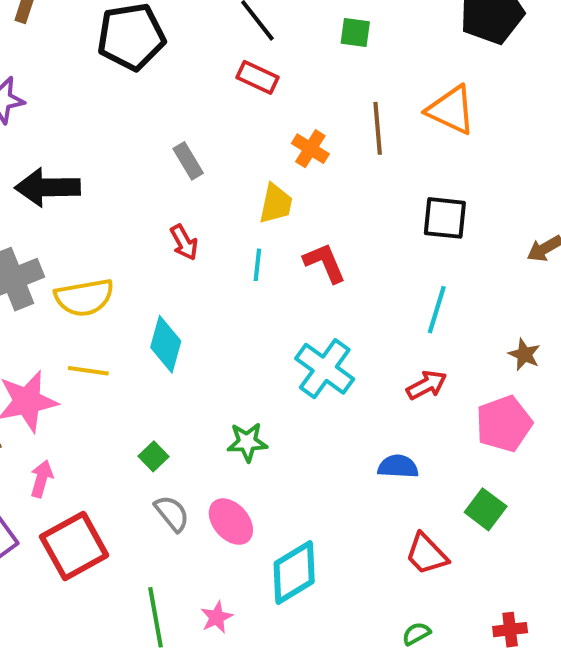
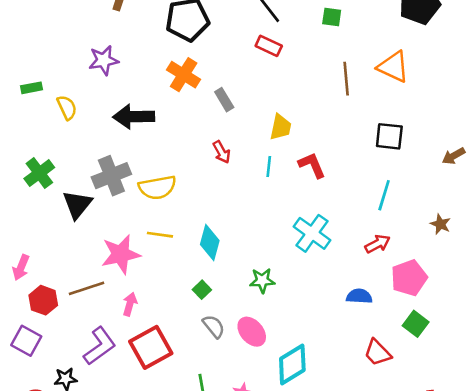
orange cross: (310, 149) -> (184, 75), moved, size x1.4
cyan diamond: (166, 344) -> (210, 242), moved
pink pentagon: (504, 424) -> (409, 278), moved

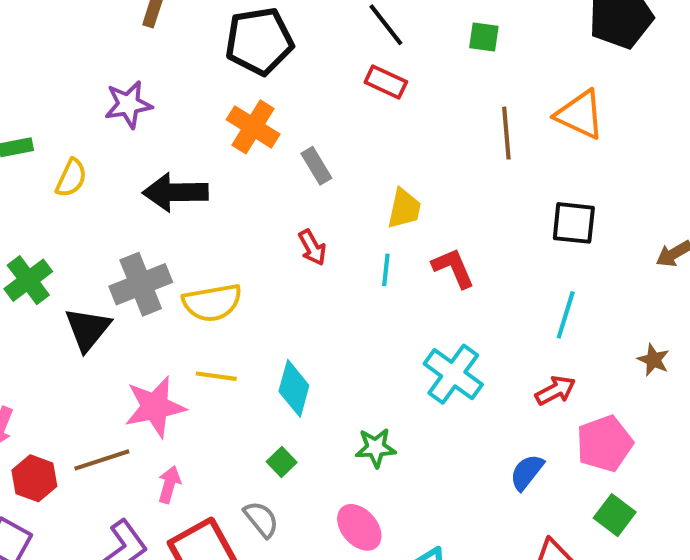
yellow semicircle: (67, 107) -> (71, 178), turned 50
blue semicircle: (359, 296) -> (527, 472), turned -55
gray semicircle: (214, 326) -> (261, 519), moved

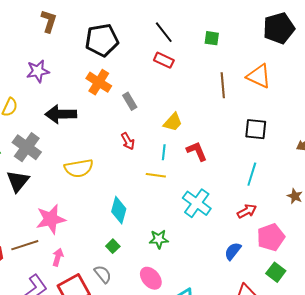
yellow trapezoid: (404, 209) -> (173, 122), turned 30
gray cross: (141, 284) -> (27, 147), moved, turned -32
yellow line: (216, 376) -> (156, 175), moved

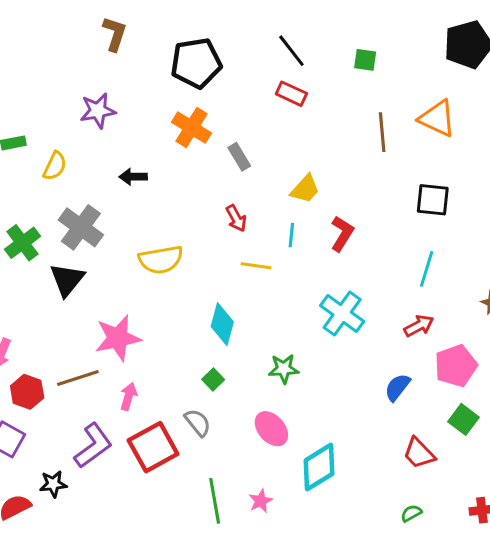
black arrow: (61, 114) -> (133, 177), size x0.6
red L-shape: (197, 151) -> (342, 234), turned 55
yellow line: (156, 175) -> (256, 266), moved

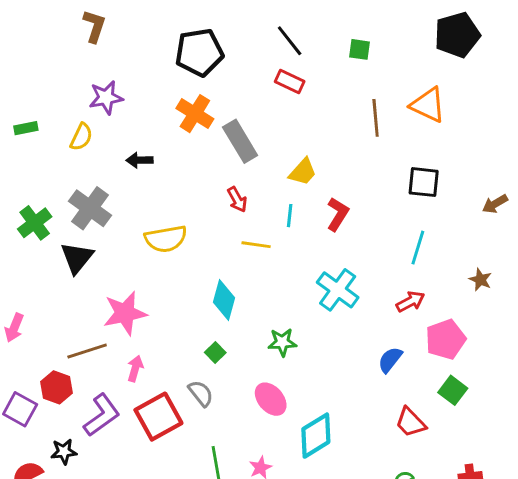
brown L-shape: (115, 34) -> (94, 26), moved
gray rectangle: (239, 157) -> (240, 141), size x1.6
yellow semicircle: (55, 166) -> (81, 137), moved
red hexagon: (27, 392) -> (56, 387), moved

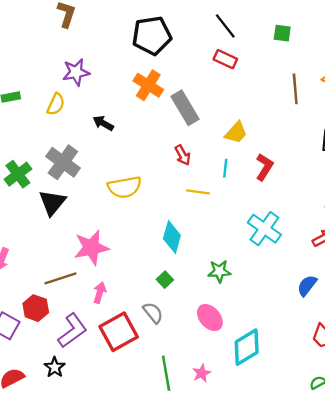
black arrow: (140, 160) -> (103, 123), turned 30
black star: (64, 452) -> (55, 367), moved, turned -30

